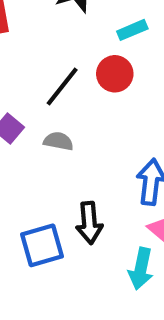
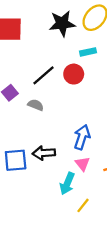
black arrow: (89, 223) -> (44, 153), turned 80

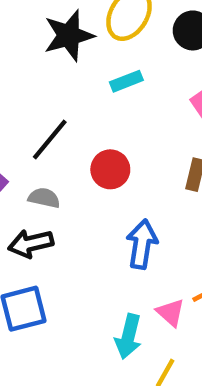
red circle: (74, 74) -> (110, 169), moved
black arrow: (44, 153) -> (31, 244), moved
pink triangle: (82, 164) -> (171, 313), moved

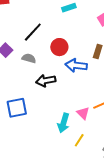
black arrow: (31, 244) -> (46, 81), moved
blue arrow: (142, 244) -> (76, 65), moved, turned -95

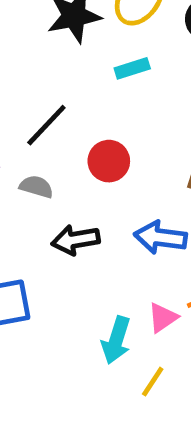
blue arrow: (76, 65) -> (160, 237), moved
pink triangle: (83, 113) -> (163, 318), turned 40

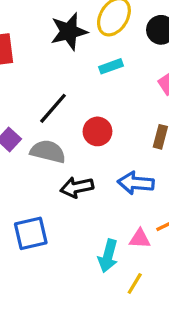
gray semicircle: (36, 187) -> (48, 151), size x1.5
pink triangle: (163, 318) -> (140, 239), turned 40

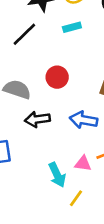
black line: (53, 108) -> (24, 34), moved
cyan arrow: (108, 256) -> (57, 175), turned -45

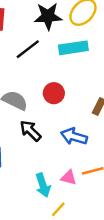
cyan rectangle: (72, 27) -> (73, 48), size x1.6
black arrow: (37, 119) -> (30, 131), turned 45

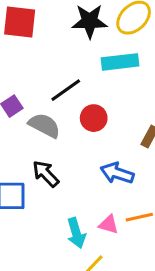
black line: (28, 49) -> (66, 90), moved
black arrow: (30, 131) -> (46, 174), moved

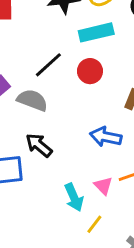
red circle: (94, 118) -> (90, 71), moved
pink triangle: (109, 224) -> (103, 186), turned 36

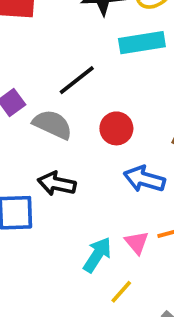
red circle: (90, 71) -> (116, 128), moved
black arrow: (39, 145) -> (57, 184), turned -32
cyan arrow: (74, 197) -> (97, 255), turned -128

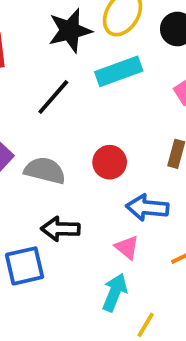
black line: (77, 80) -> (53, 97), moved
pink triangle: (137, 243) -> (127, 247), moved

